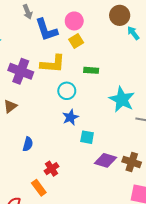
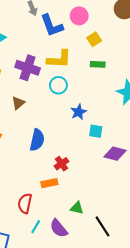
yellow square: (76, 41) -> (94, 39), moved
cyan circle: (67, 91) -> (58, 85), moved
blue semicircle: (28, 144) -> (37, 140), size x1.5
orange rectangle: (39, 188) -> (49, 183), turned -63

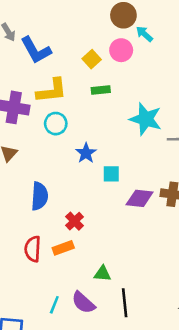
pink circle: (79, 16) -> (121, 50), moved
red semicircle: (25, 203) -> (33, 249), moved
black line: (103, 226) -> (125, 303), moved, turned 35

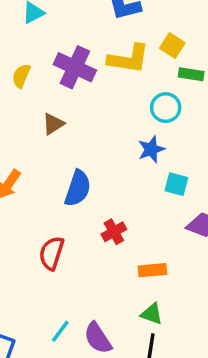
yellow square: (92, 59) -> (172, 45), moved, turned -30
cyan circle: (56, 124) -> (166, 108), moved
orange rectangle: (63, 248) -> (152, 270), moved
green triangle: (102, 274) -> (152, 314), moved

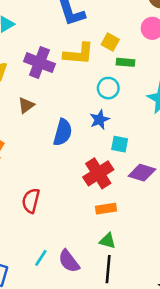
blue semicircle: (78, 188) -> (63, 132), moved
red cross: (114, 232) -> (98, 173), moved, size x1.6

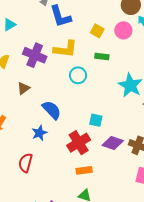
yellow square: (110, 42) -> (97, 31), moved
cyan circle: (108, 88) -> (78, 75), moved
blue star: (100, 120) -> (39, 133), moved
blue semicircle: (63, 132) -> (52, 110), turned -60

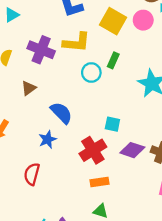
yellow square: (97, 31) -> (113, 21), size x1.6
green rectangle: (102, 56) -> (113, 60), moved, turned -72

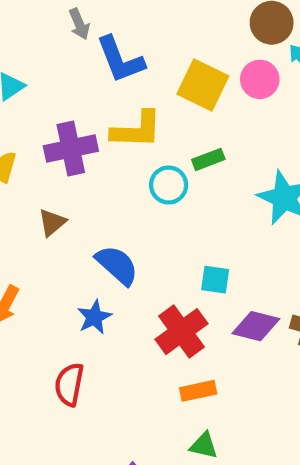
purple cross: (41, 50) -> (71, 148), turned -30
green rectangle: (113, 60) -> (208, 159), turned 49

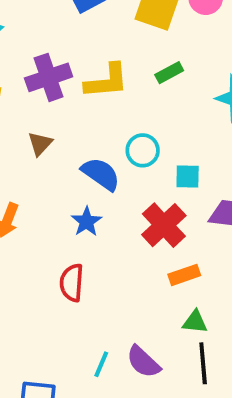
yellow L-shape: (137, 130) -> (107, 81), moved
cyan circle: (169, 185) -> (143, 150), moved

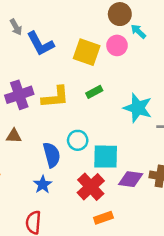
brown triangle: (40, 144) -> (14, 136), turned 49
blue semicircle: (101, 174) -> (52, 155), turned 40
cyan square: (188, 176) -> (106, 157), size x1.6

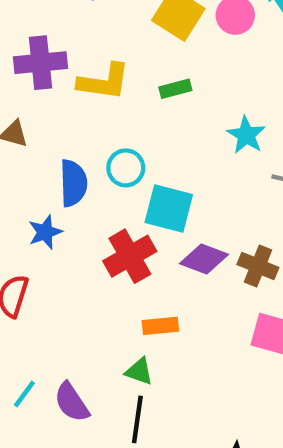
cyan star: (138, 108) -> (246, 135), size x0.7
orange rectangle: (103, 218) -> (160, 326), moved

